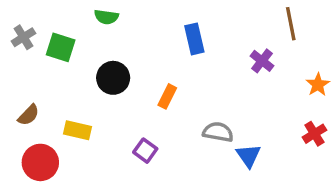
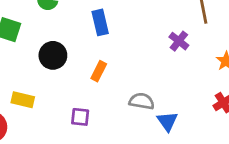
blue rectangle: (194, 39) -> (100, 22), moved
purple square: (145, 151) -> (80, 117), turned -30

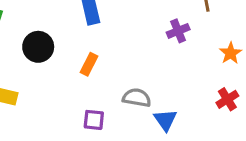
purple cross: (179, 41) -> (178, 31), turned 30
purple square: (80, 117) -> (94, 120), moved

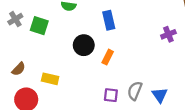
black circle: (38, 47) -> (84, 45), moved
gray semicircle: (137, 98) -> (135, 91), moved, turned -78

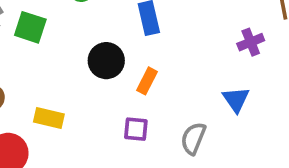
purple square: (111, 95) -> (136, 129), moved
blue triangle: (160, 95) -> (236, 99), moved

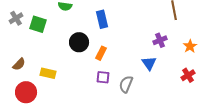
purple cross: (251, 42) -> (160, 40), moved
purple square: (136, 129) -> (103, 77), moved

